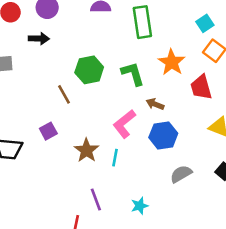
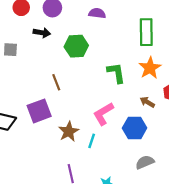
green rectangle: (142, 22) -> (146, 32), moved
green hexagon: (89, 70) -> (76, 46), moved
brown arrow: (155, 104) -> (147, 102), moved
purple square: (48, 131) -> (39, 111), size x1.6

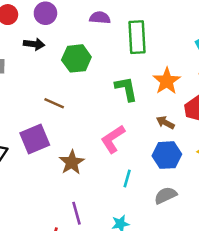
green rectangle: (146, 32) -> (137, 37), moved
brown line: (56, 82) -> (54, 103), turned -42
blue hexagon: (135, 128) -> (167, 155), moved
cyan line: (92, 141) -> (127, 178), moved

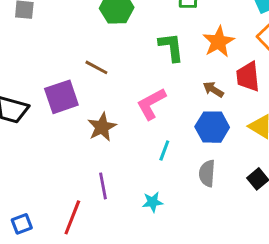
brown line: (54, 103) -> (96, 67), moved
gray semicircle: (166, 195) -> (207, 173), turned -65

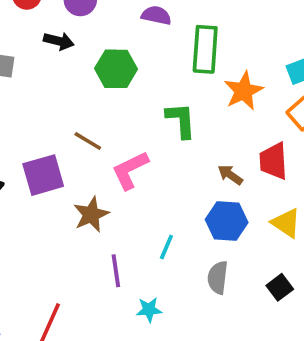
orange star: (219, 42) -> (243, 91), moved
pink L-shape: (151, 104) -> (130, 170), moved
purple line: (103, 186) -> (116, 271), moved

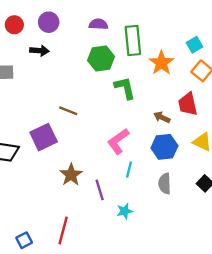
green hexagon: (116, 69) -> (101, 59), moved
pink L-shape: (130, 170) -> (118, 141), moved
brown star: (91, 214) -> (71, 175), moved

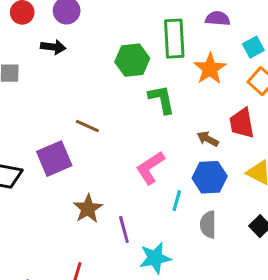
purple semicircle: (98, 24) -> (218, 19), moved
cyan line: (129, 170) -> (177, 201), moved
cyan star: (125, 211) -> (155, 258), size x1.5

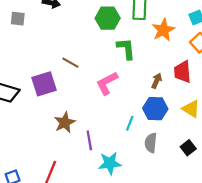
brown arrow: (208, 139) -> (157, 81), turned 80
pink L-shape: (150, 168) -> (107, 83), moved

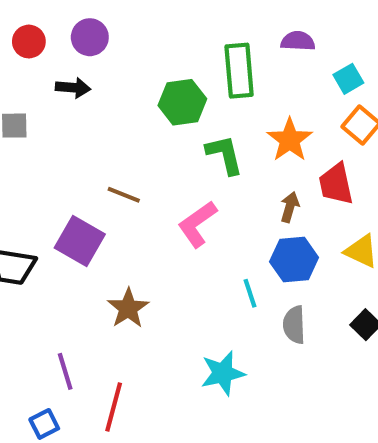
orange star: (163, 30) -> (290, 140), moved
purple square: (44, 84) -> (80, 241), turned -35
cyan line: (130, 123) -> (250, 293), turned -32
purple line: (89, 140) -> (65, 371), moved

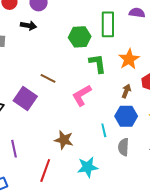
brown star: (128, 308) -> (64, 140), moved, turned -30
purple line: (65, 371) -> (14, 149), moved
red line: (114, 407) -> (45, 170), moved

